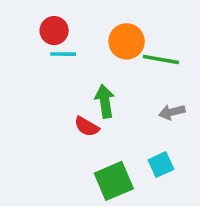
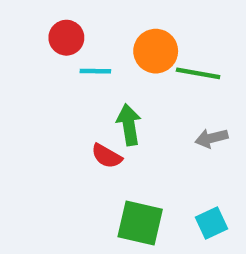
cyan line: (63, 54) -> (95, 71), moved
cyan square: (161, 165) -> (211, 223), moved
green square: (114, 181) -> (140, 223), turned 36

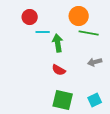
orange circle: (156, 51) -> (79, 16), moved
green arrow: (129, 125) -> (58, 43), moved
red semicircle: (107, 156) -> (59, 70), moved

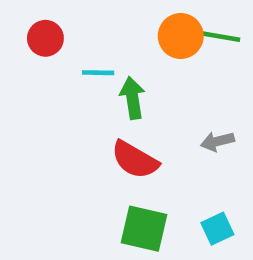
red circle: (30, 17) -> (45, 38), moved
green line: (89, 33) -> (217, 36), moved
red semicircle: (59, 70) -> (135, 160), size x1.5

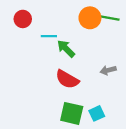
green arrow: (133, 98) -> (66, 49), turned -36
cyan square: (217, 229) -> (97, 113), moved

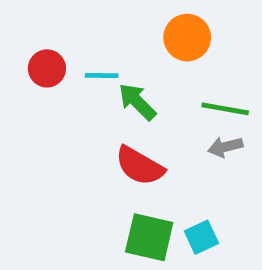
green line: (108, 18) -> (225, 109), moved
red circle: (23, 19) -> (47, 68), moved

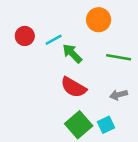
cyan line: (102, 76) -> (54, 40), turned -30
gray arrow: (225, 147) -> (119, 95), moved
green square: (149, 237) -> (79, 125), turned 36

